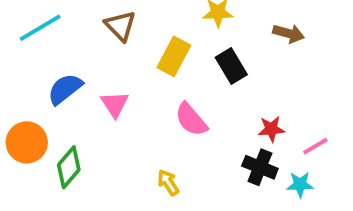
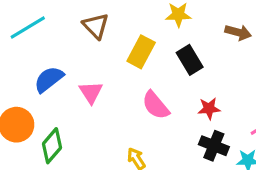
red star: (271, 129) -> (209, 108), moved

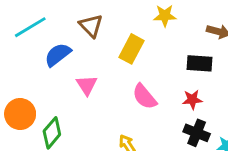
black rectangle: (190, 60) -> (200, 63), moved, turned -55
blue semicircle: (49, 79) -> (58, 55), moved

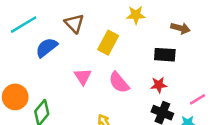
pink triangle: (87, 85) -> (83, 76), moved

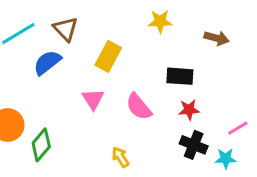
brown triangle: (74, 23) -> (66, 29), moved
yellow rectangle: (108, 43) -> (108, 56), moved
black rectangle: (165, 55) -> (180, 76), moved

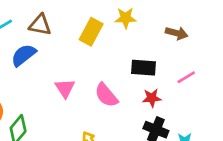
brown triangle: (66, 29) -> (40, 25), turned -35
yellow rectangle: (108, 56) -> (91, 32), moved
pink line: (238, 128) -> (186, 77), moved

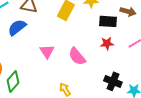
black rectangle: (143, 68) -> (108, 21), moved
red star: (152, 98) -> (107, 43), moved

